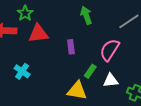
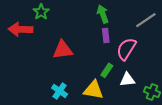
red triangle: (38, 34) -> (63, 50), moved
purple rectangle: (71, 47) -> (106, 36), moved
cyan cross: (22, 71) -> (60, 91), moved

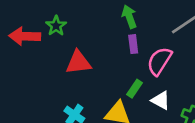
green star: (41, 12) -> (56, 26), moved
white triangle: (127, 80) -> (161, 100), turned 35

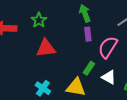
green star: (56, 26) -> (39, 20), moved

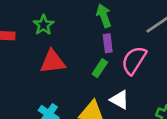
green rectangle: (89, 68) -> (100, 68), moved
white triangle: (109, 77) -> (120, 100), moved

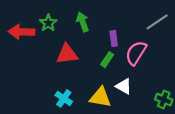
green arrow: (104, 16) -> (83, 22), moved
green star: (43, 25) -> (48, 23), moved

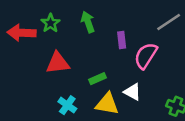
red triangle: (67, 54) -> (58, 63), moved
green rectangle: (107, 60) -> (98, 79), moved, turned 32

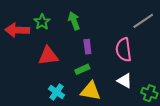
purple rectangle: (122, 40) -> (87, 47), moved
pink semicircle: (146, 56) -> (124, 50), turned -40
white triangle: (132, 92) -> (125, 81), moved

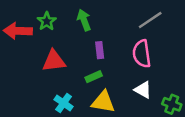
gray line: (143, 21) -> (150, 20), moved

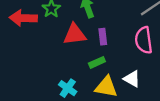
red triangle: (54, 61) -> (75, 34), moved
white triangle: (143, 90) -> (132, 79), moved

